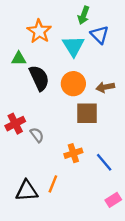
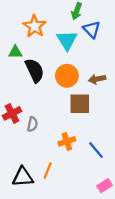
gray semicircle: (37, 135) -> (32, 124), turned 48

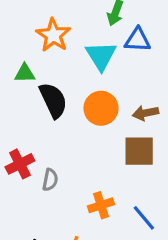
blue triangle: (92, 29) -> (138, 40), turned -42
brown square: (80, 104) -> (139, 151), moved

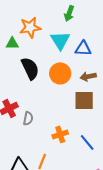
orange star: (53, 35) -> (30, 27), turned 30
blue triangle: (138, 40) -> (83, 48), moved
green triangle: (25, 73) -> (12, 43), moved

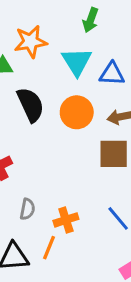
gray semicircle: (28, 118) -> (27, 209), moved
orange cross: (60, 134) -> (66, 220), moved

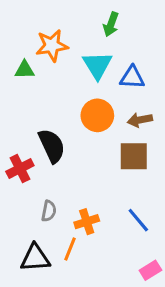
black semicircle: (31, 105) -> (52, 146), moved

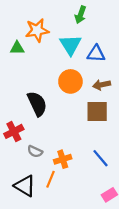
red cross: (20, 169) -> (14, 131), moved
gray semicircle: (49, 211) -> (35, 151), turned 104
black triangle: (35, 258) -> (25, 186), turned 35

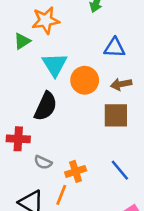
cyan triangle: (70, 45) -> (55, 65), moved
green triangle: (17, 48) -> (22, 41), turned -32
black semicircle: (37, 104) -> (46, 106), turned 50
red cross: (14, 131) -> (18, 139), turned 30

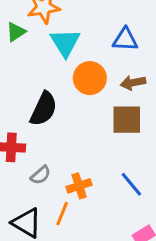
cyan triangle: (55, 65) -> (65, 43), moved
gray semicircle: (43, 162) -> (41, 175), turned -66

